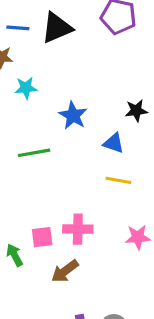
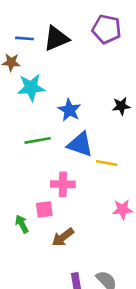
cyan star: (26, 88) -> (31, 87), size x1.5
blue triangle: (114, 143) -> (80, 144), moved, size x1.5
pink cross: (78, 229) -> (63, 184), moved

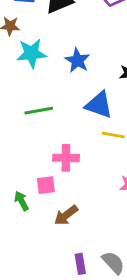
blue star: (69, 110) -> (77, 60), moved
blue triangle: (80, 144) -> (99, 105), moved

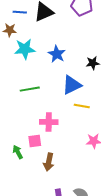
blue triangle: (99, 105) -> (72, 85), turned -45
brown arrow: (66, 215) -> (49, 162), turned -42

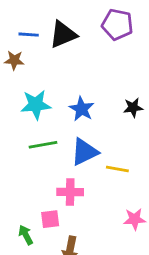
cyan star: (25, 49) -> (36, 105), moved
blue star: (57, 54) -> (82, 109), moved
blue triangle: (72, 85) -> (84, 152), moved

